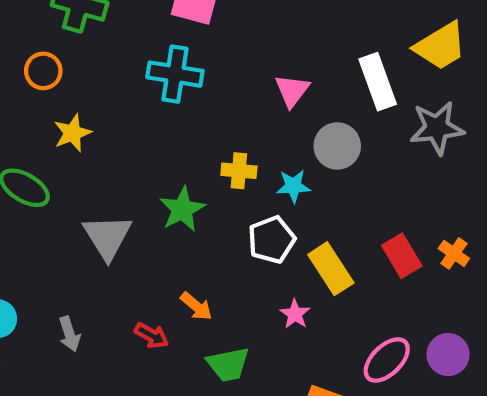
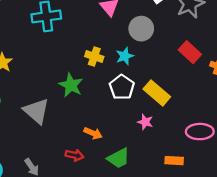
yellow cross: (239, 171) -> (94, 57), turned 30
red rectangle: (402, 256) -> (190, 52), moved
pink ellipse: (387, 360) -> (200, 132), turned 60

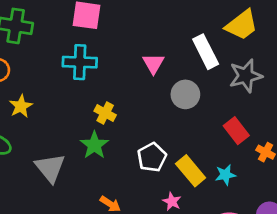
cyan star: (125, 56) -> (225, 175), moved
yellow cross: (94, 57) -> (105, 113), moved

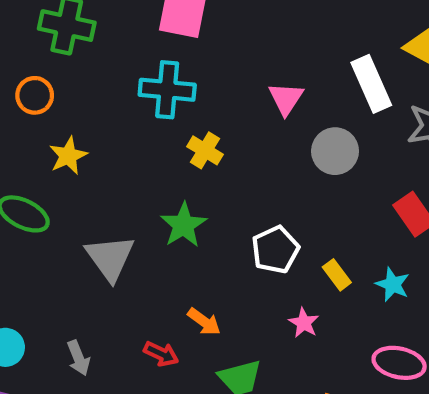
yellow cross: (105, 113) -> (205, 150), moved
yellow rectangle: (191, 171) -> (337, 275), size x0.6
cyan star: (225, 175) -> (393, 284), turned 30

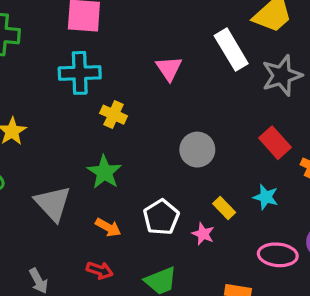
gray circle: (335, 151) -> (197, 150), moved
white pentagon: (275, 250) -> (161, 217), moved
yellow rectangle: (337, 275) -> (224, 208), moved
orange arrow: (204, 322) -> (108, 227), moved

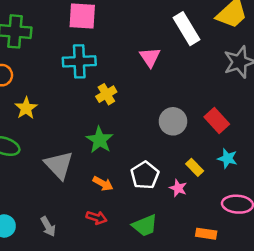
white rectangle: (231, 50) -> (187, 29), moved
yellow cross: (114, 115) -> (106, 94), turned 36
red rectangle: (275, 143) -> (217, 121), moved

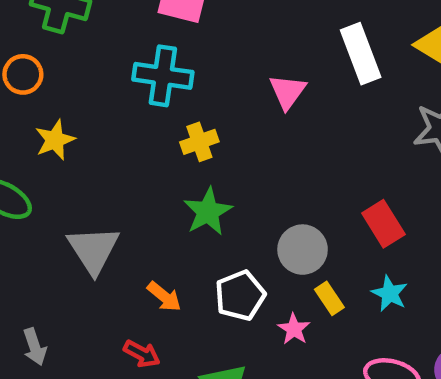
gray circle: (173, 121) -> (303, 250), moved
green star: (100, 140) -> (208, 212), moved
gray arrow: (48, 226) -> (35, 347), moved

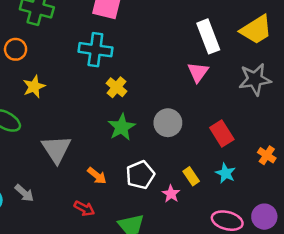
pink triangle: (288, 92) -> (198, 72), moved
yellow cross: (199, 142) -> (116, 87), turned -30
gray circle: (303, 250) -> (168, 123), moved
gray arrow: (35, 347) -> (24, 193), moved, turned -30

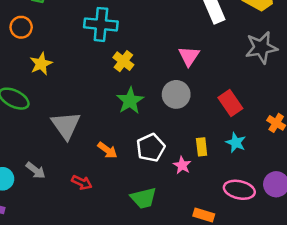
pink triangle: (198, 72) -> (189, 56), moved
yellow rectangle: (191, 176) -> (202, 147), turned 30
red arrow: (84, 208) -> (82, 182), moved

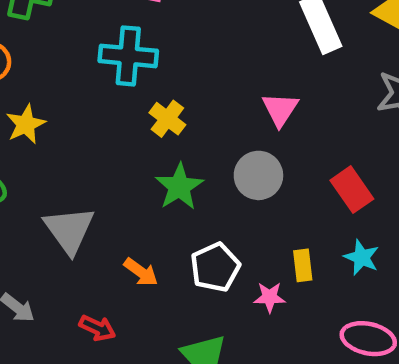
pink star: (182, 165) -> (270, 297), turned -30

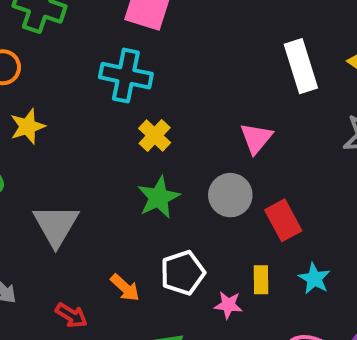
red rectangle: (352, 190) -> (283, 220), moved
orange arrow: (141, 272) -> (125, 288), moved

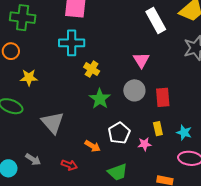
yellow star: (28, 126) -> (29, 77), turned 30
red rectangle: (283, 220) -> (163, 97), turned 36
cyan star: (314, 279) -> (184, 133), moved

